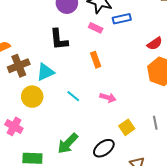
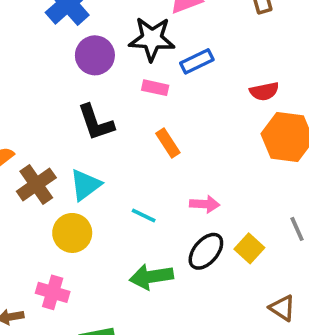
red semicircle: (155, 44) -> (264, 91), turned 35
green arrow: (68, 143) -> (151, 277), moved, turned 50
black ellipse: (104, 148) -> (206, 251), moved

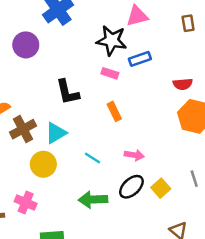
purple circle: (95, 55) -> (26, 45), moved

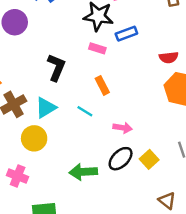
black L-shape: (68, 92) -> (56, 67), turned -144
cyan line: (93, 158) -> (85, 111), moved

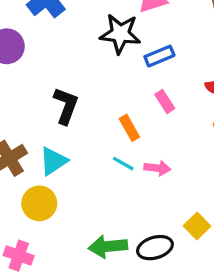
pink rectangle: (97, 48) -> (165, 101), moved, turned 42
cyan line: (85, 111) -> (123, 164), moved
pink arrow: (123, 128) -> (157, 168), moved
black ellipse: (121, 159) -> (155, 248), moved, turned 30

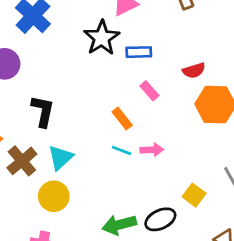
black star: (120, 34) -> (102, 38), turned -30
blue rectangle: (159, 56) -> (139, 52), turned 30
black L-shape: (66, 106) -> (43, 111), moved

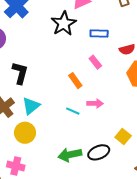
blue rectangle: (139, 52) -> (99, 34), moved
cyan line: (122, 150) -> (73, 111), moved

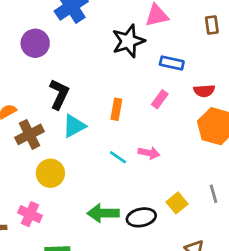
pink rectangle: (95, 62) -> (160, 99), turned 64
orange rectangle: (75, 81) -> (116, 109), moved, turned 35
cyan triangle: (31, 106) -> (74, 126), moved

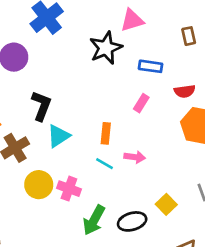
brown rectangle: (212, 25) -> (189, 36), moved
orange rectangle: (116, 109) -> (106, 133), moved
green arrow: (103, 213) -> (94, 220), turned -56
pink cross: (30, 214) -> (69, 189), moved

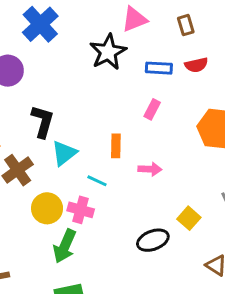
brown rectangle: (189, 36) -> (186, 25), moved
red semicircle: (185, 91) -> (196, 65), moved
cyan line: (104, 164) -> (97, 181), moved
green arrow: (94, 220) -> (65, 246), moved

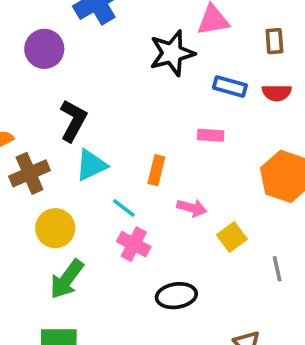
pink rectangle: (152, 109) -> (211, 135), turned 54
pink cross: (81, 210) -> (134, 244), moved
yellow square: (189, 218) -> (232, 237), moved

